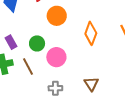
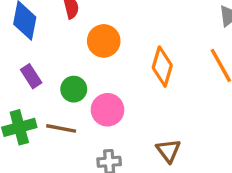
purple rectangle: (11, 42) -> (31, 76), moved
brown line: (28, 67) -> (61, 128), turned -48

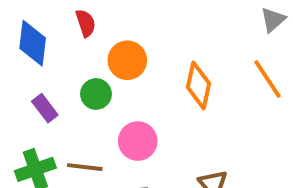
green circle: (74, 89) -> (96, 94), moved

